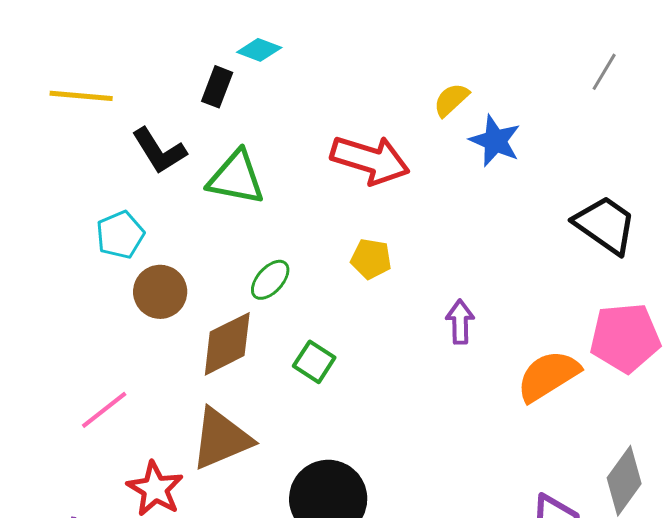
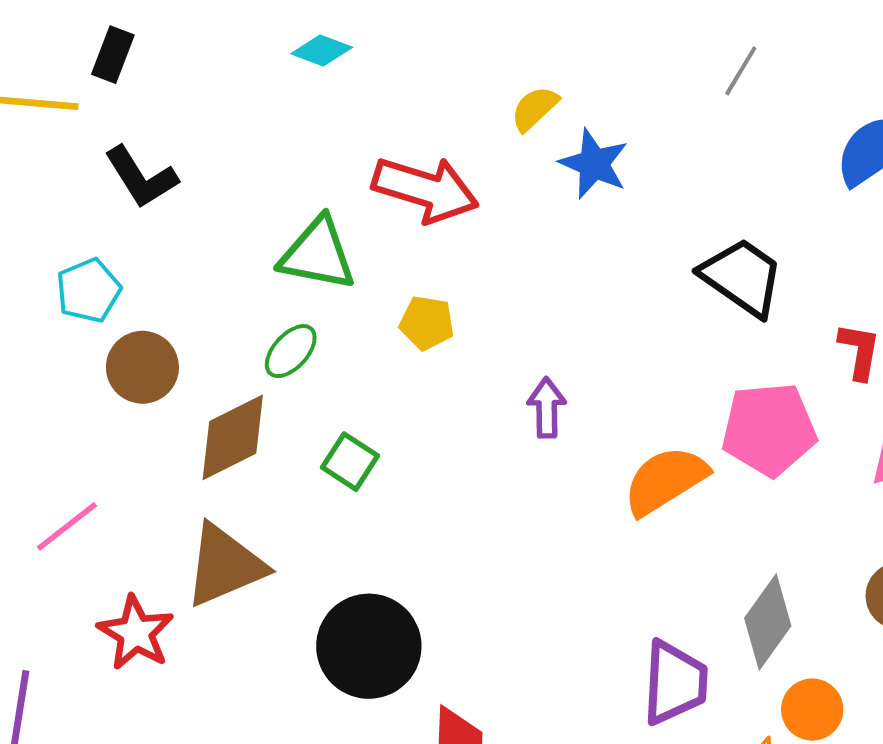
cyan diamond: (259, 50) -> (322, 51), moved
black rectangle: (217, 87) -> (113, 55), moved
green triangle: (236, 178) -> (318, 254), moved

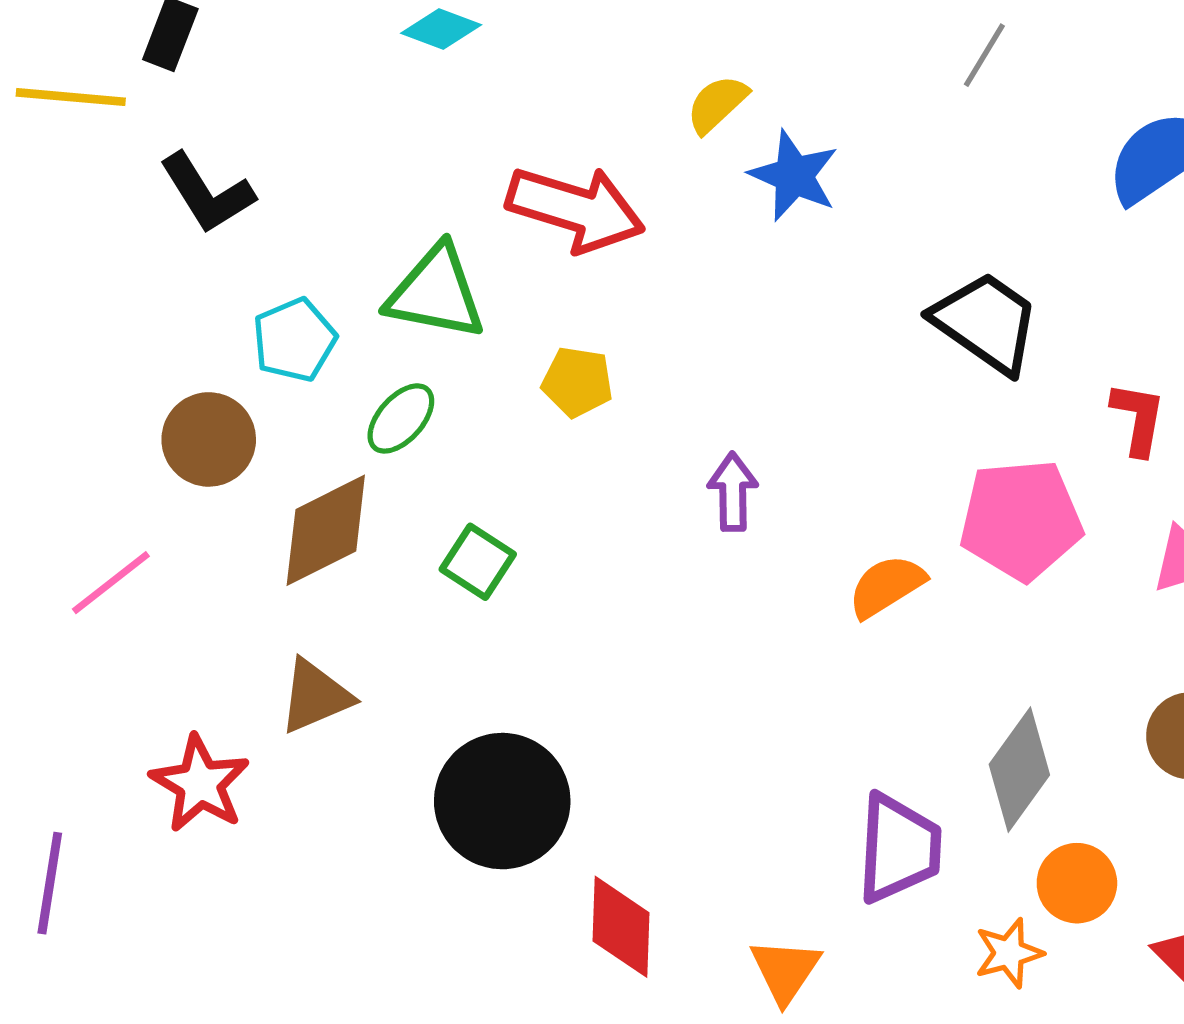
cyan pentagon: (89, 290) -> (294, 340), moved
orange semicircle: (665, 480) -> (887, 586), size x0.7
pink line: (67, 526) -> (111, 583), moved
brown triangle: (225, 565) -> (315, 696), size x0.7

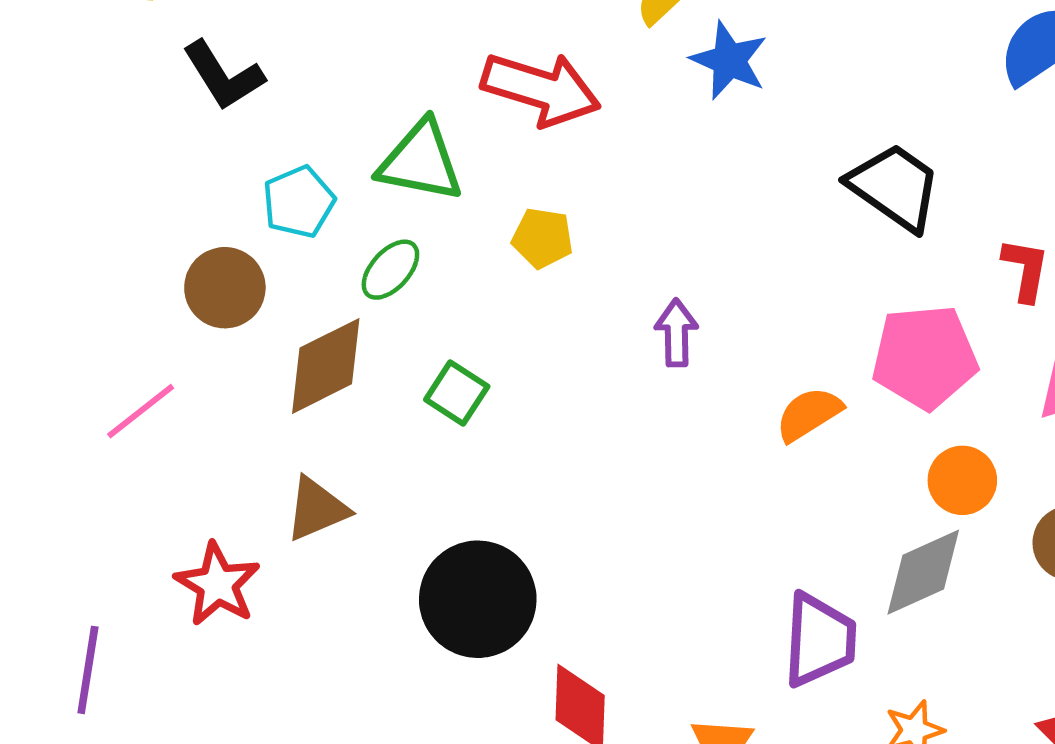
gray diamond: (1019, 770) -> (923, 572), turned 30
orange circle: (1077, 883) -> (962, 480), moved

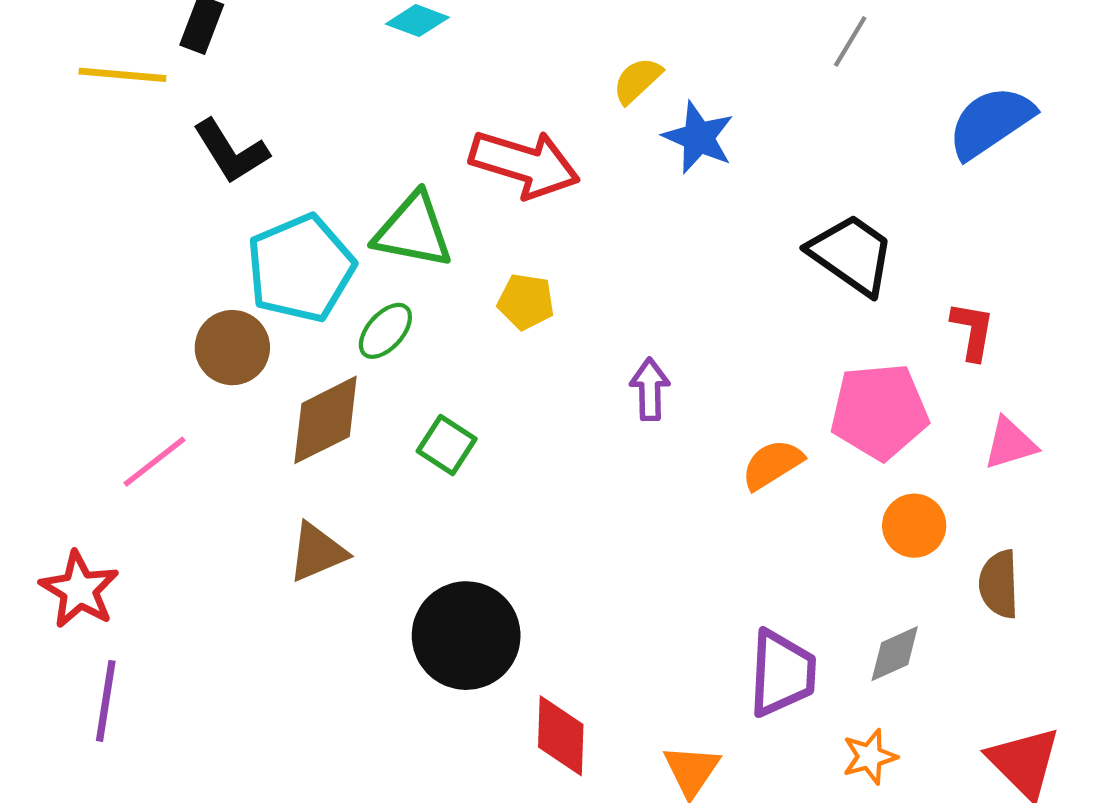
cyan pentagon: (299, 202) -> (301, 268), size x1.6
gray diamond: (923, 572) -> (895, 654), moved, size x0.7
red star: (217, 584) -> (79, 590), moved

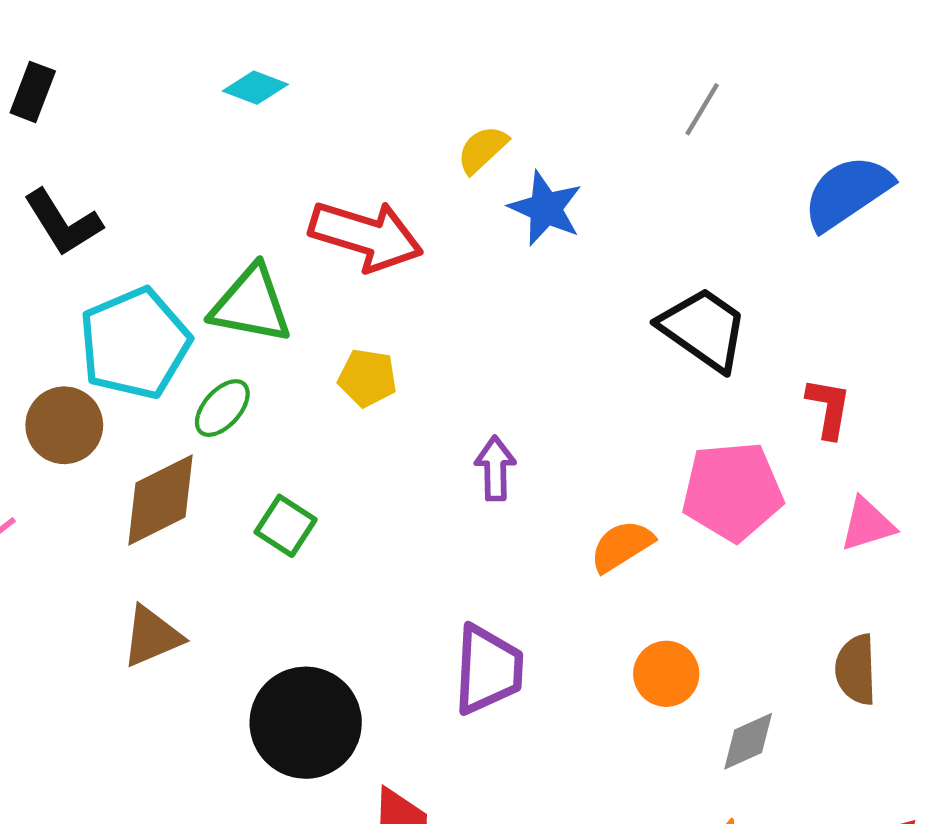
orange circle: (914, 526) -> (666, 674), moved
purple trapezoid: (782, 673) -> (488, 669), moved

